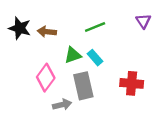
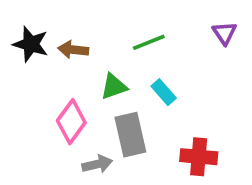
cyan rectangle: (95, 58) -> (164, 92), moved
red cross: (132, 83) -> (199, 157), moved

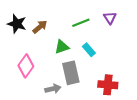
purple triangle: (224, 33) -> (110, 18), moved
brown arrow: (73, 50) -> (40, 27), turned 133
pink diamond: (71, 122) -> (26, 66), moved

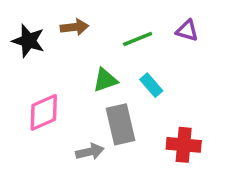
purple triangle: (110, 18) -> (187, 31), turned -40
brown arrow: (40, 27) -> (74, 27), moved, turned 35
pink diamond: (26, 66) -> (44, 112), turned 30

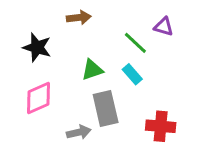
brown arrow: (74, 27) -> (79, 18), moved
green line: (138, 39) -> (135, 43), moved, turned 65
black star: (28, 41) -> (37, 47), moved

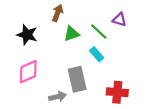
brown arrow: (79, 18) -> (58, 13), turned -63
green triangle: (92, 70) -> (72, 34), moved

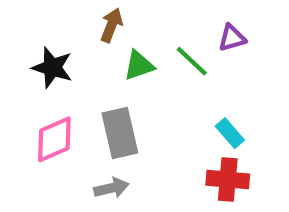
purple triangle: (119, 20) -> (232, 38), turned -32
cyan rectangle: (97, 54) -> (230, 133), moved
gray rectangle: (77, 79) -> (120, 133), moved

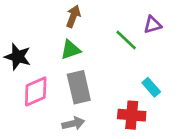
green triangle: (139, 65) -> (70, 50), moved
black star: (52, 68) -> (18, 57), moved
red cross: (228, 180) -> (132, 115), moved

